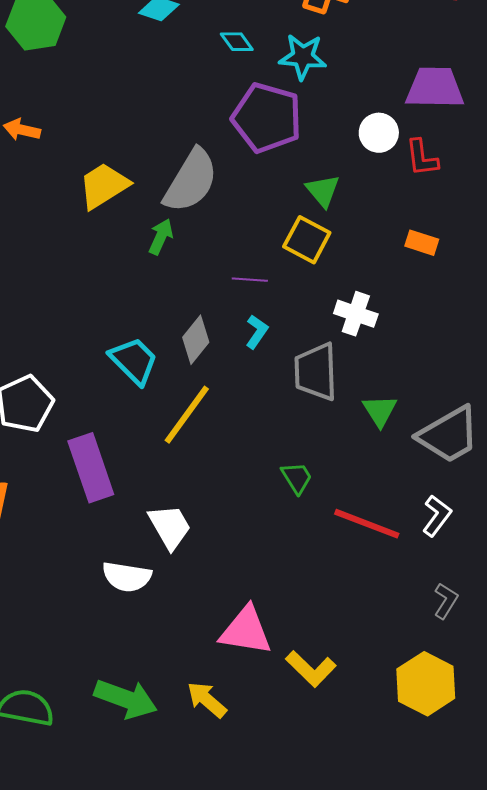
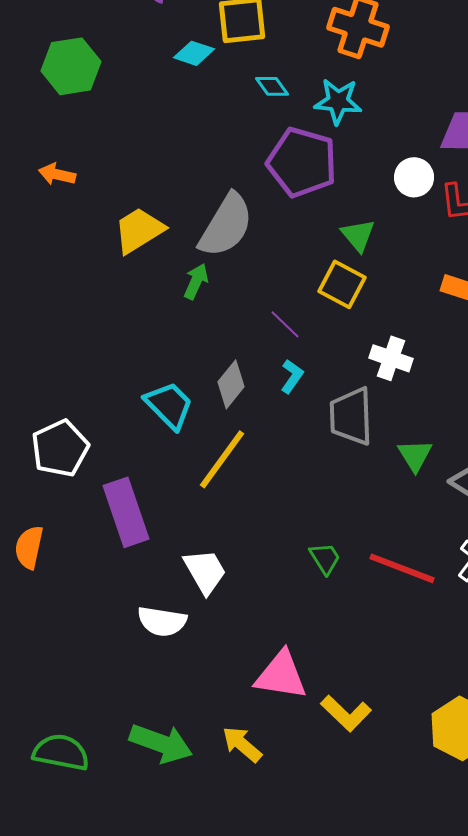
purple line: (250, 280) -> (285, 324), turned 40
green trapezoid: (297, 478) -> (325, 558), moved

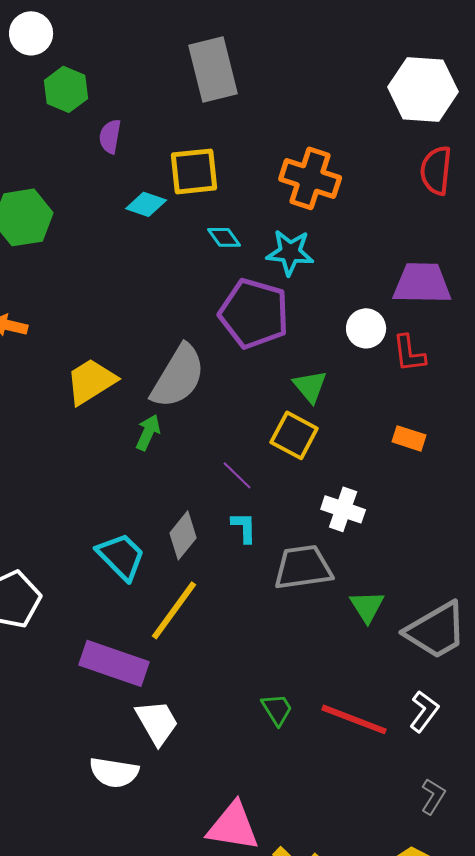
cyan L-shape: (292, 376) -> (244, 527), turned -36
gray trapezoid: (351, 416) -> (303, 567), turned 84
purple rectangle: (126, 512) -> (114, 663), moved, turned -52

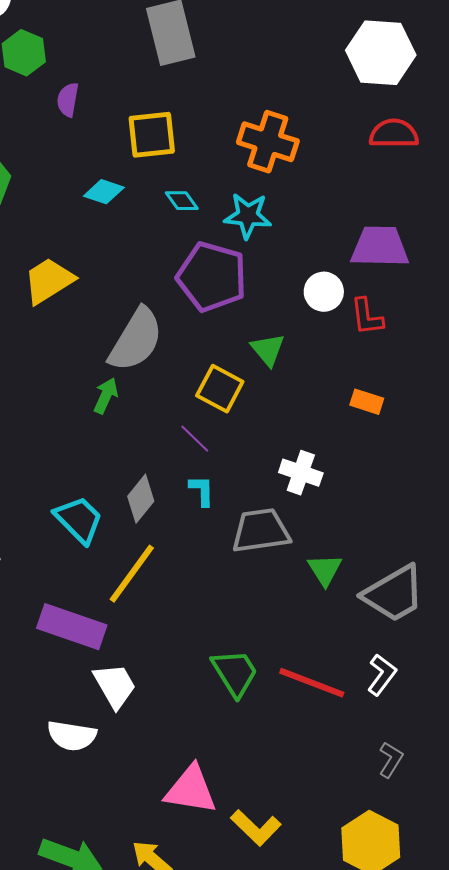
red semicircle: (436, 170) -> (394, 134), turned 84
cyan diamond: (146, 204) -> (104, 192), moved
yellow trapezoid: (91, 381) -> (49, 281), moved
yellow square: (294, 435) -> (220, 389), moved
green trapezoid: (277, 709) -> (235, 673), size x1.5

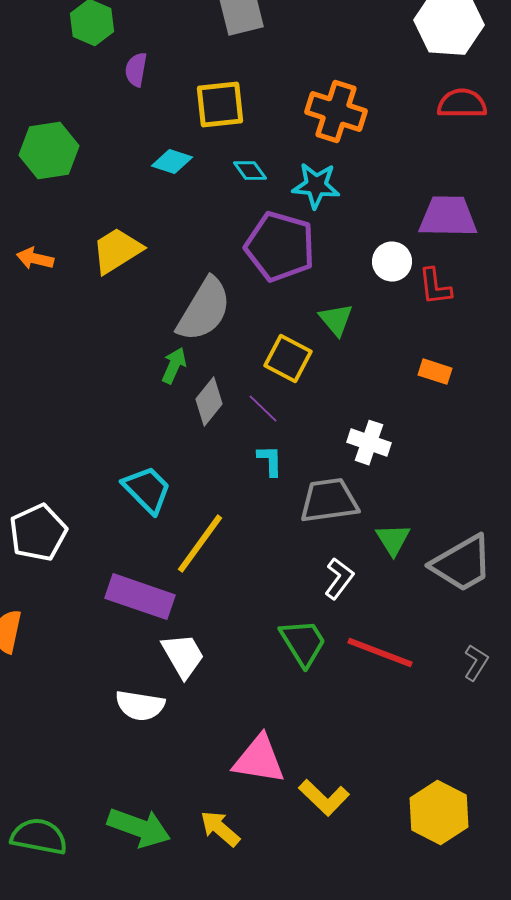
gray diamond: (141, 499) -> (209, 402), moved
white L-shape: (382, 675) -> (339, 579), moved
gray L-shape: (391, 760) -> (476, 663), moved

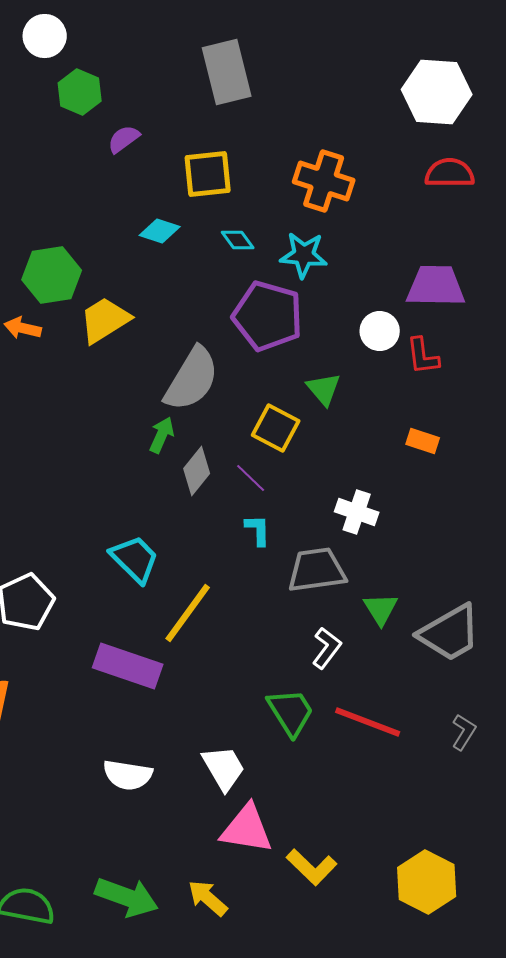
purple semicircle: (136, 70) -> (124, 139), turned 44
green hexagon: (49, 151) -> (52, 275), moved
white trapezoid: (183, 656) -> (224, 768), moved

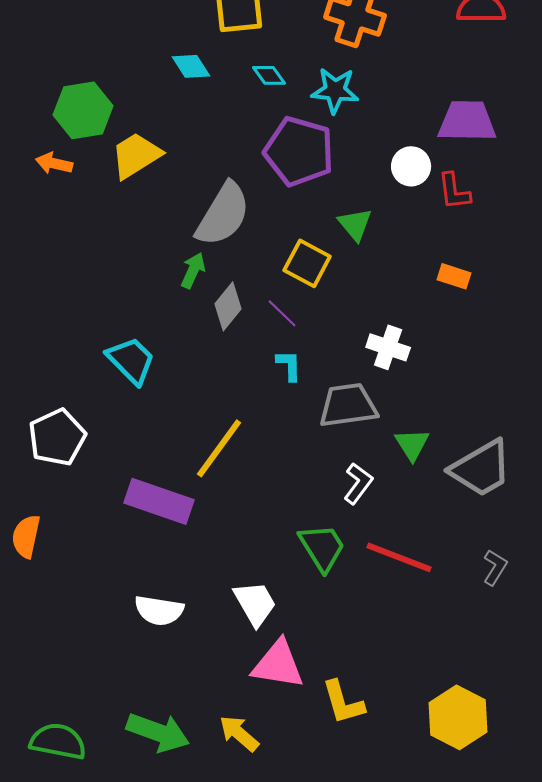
cyan diamond: (160, 231) -> (191, 66), turned 39
cyan trapezoid: (135, 559) -> (131, 360), moved
yellow L-shape: (312, 867) -> (343, 702), turned 30

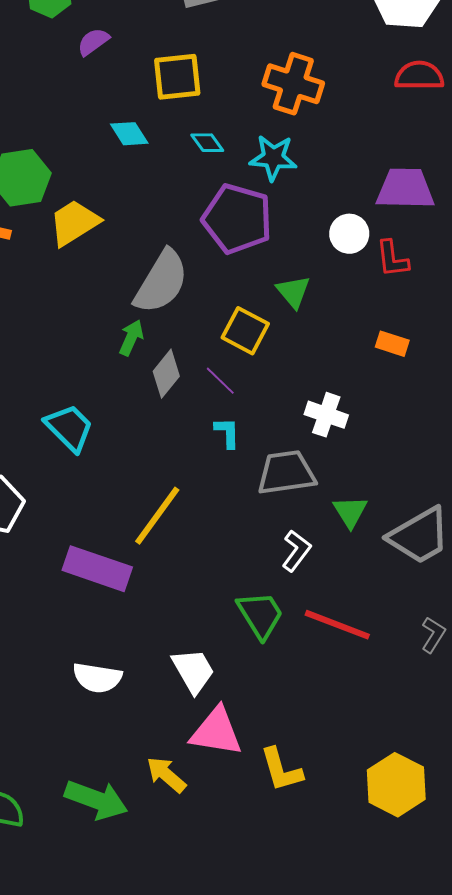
yellow arrow: (239, 733) -> (166, 775), moved

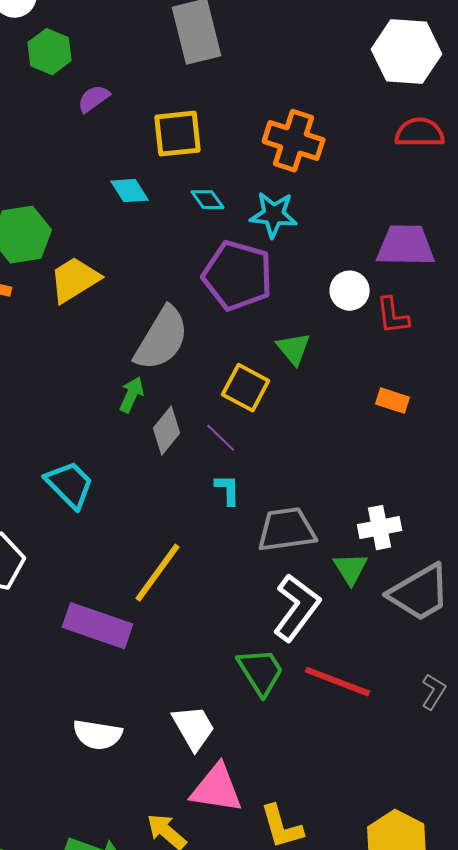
white cross: (326, 415) -> (380, 528), moved, turned -30
white L-shape: (296, 551) -> (297, 608), size x1.6

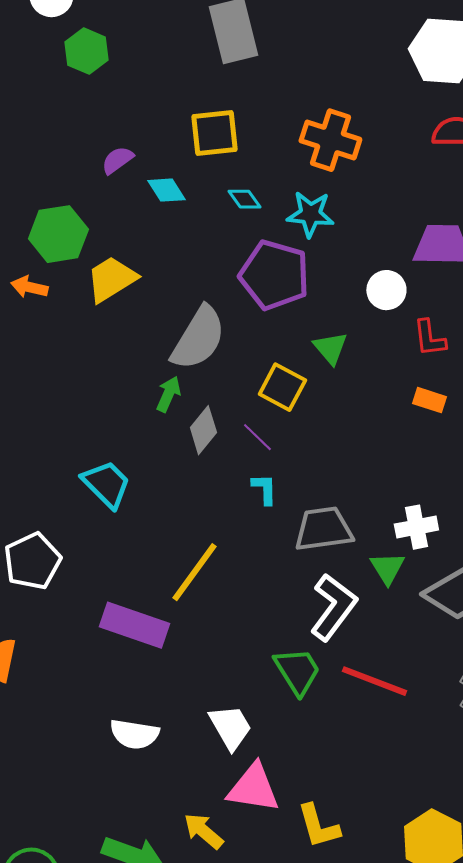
purple semicircle: (94, 99) -> (117, 160), moved
red L-shape: (393, 316) -> (429, 338), moved

